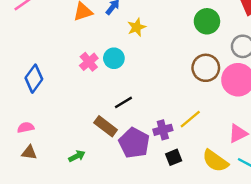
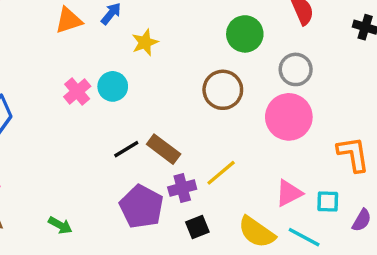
brown circle: (206, 68) -> (223, 90), moved
brown rectangle: (106, 126) -> (164, 149), moved
green arrow: (77, 156) -> (60, 225), turned 56

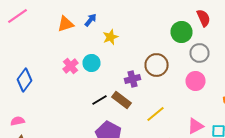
green circle: (245, 34) -> (182, 32), moved
pink circle: (289, 117) -> (196, 81), size x0.7
purple cross: (182, 188) -> (132, 79), moved

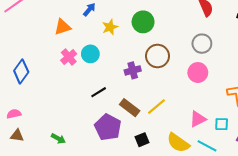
orange triangle: (66, 24) -> (62, 27), moved
green circle: (182, 32) -> (143, 22), moved
brown rectangle: (122, 100) -> (130, 108), moved

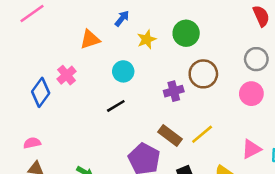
pink cross: (69, 57) -> (67, 75), moved
black line: (99, 92) -> (116, 106), moved

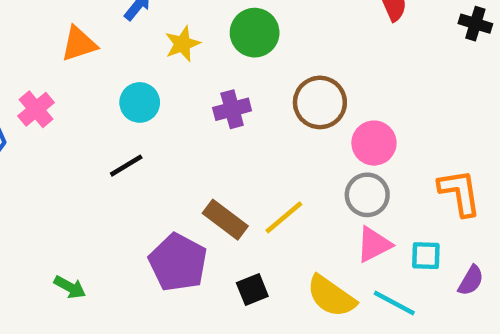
gray circle: (256, 59) -> (367, 195), moved
brown circle: (203, 74) -> (320, 102), moved
purple cross: (174, 91) -> (232, 109), moved

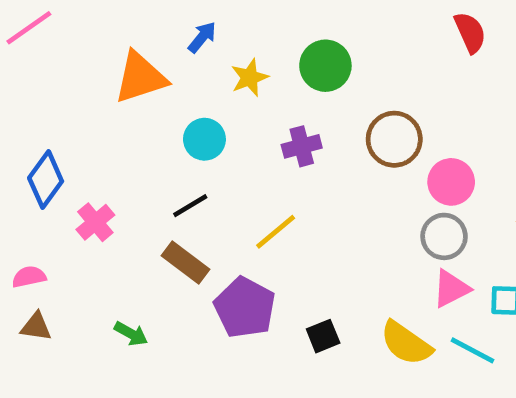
orange triangle: (79, 44) -> (140, 78), size x1.4
pink cross: (36, 109) -> (95, 222), moved
yellow line: (284, 217) -> (276, 232), moved
brown rectangle: (225, 220) -> (185, 263), moved

